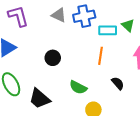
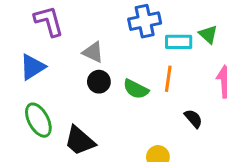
gray triangle: (59, 15) -> (93, 52), moved
green semicircle: (78, 87) -> (136, 89), moved

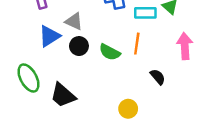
blue triangle: (32, 67) -> (49, 36), moved

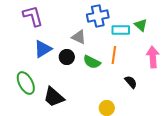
gray triangle: (74, 21) -> (79, 37), moved

